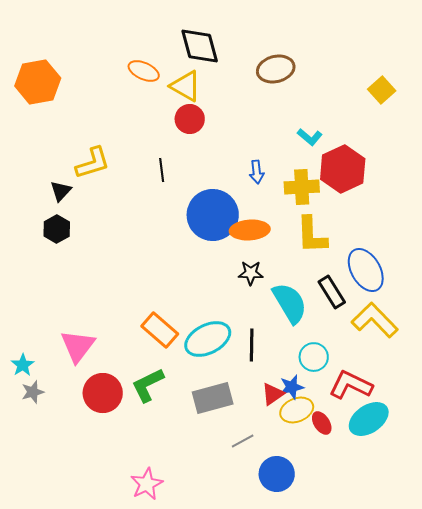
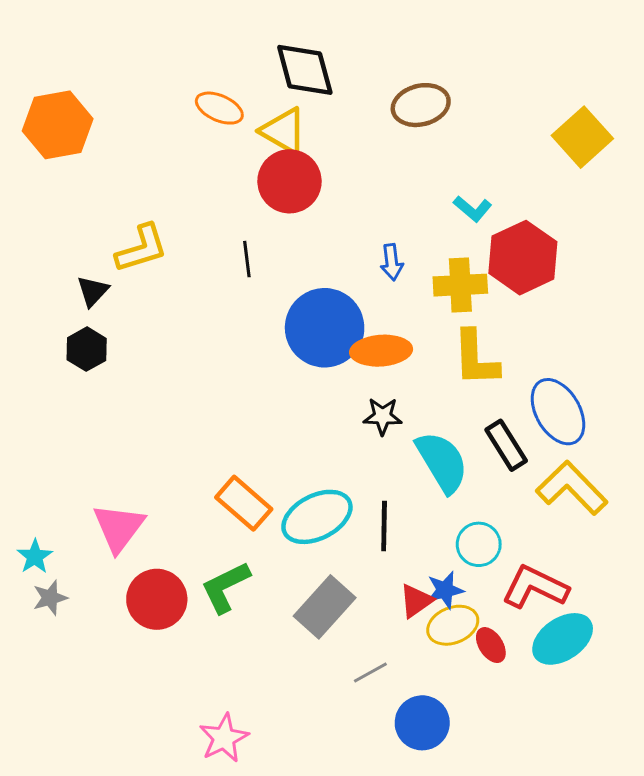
yellow square: (382, 90) -> (582, 137), size x1.4
red circle: (190, 119) -> (290, 181), size x1.4
gray rectangle: (213, 398) -> (325, 607), turned -33

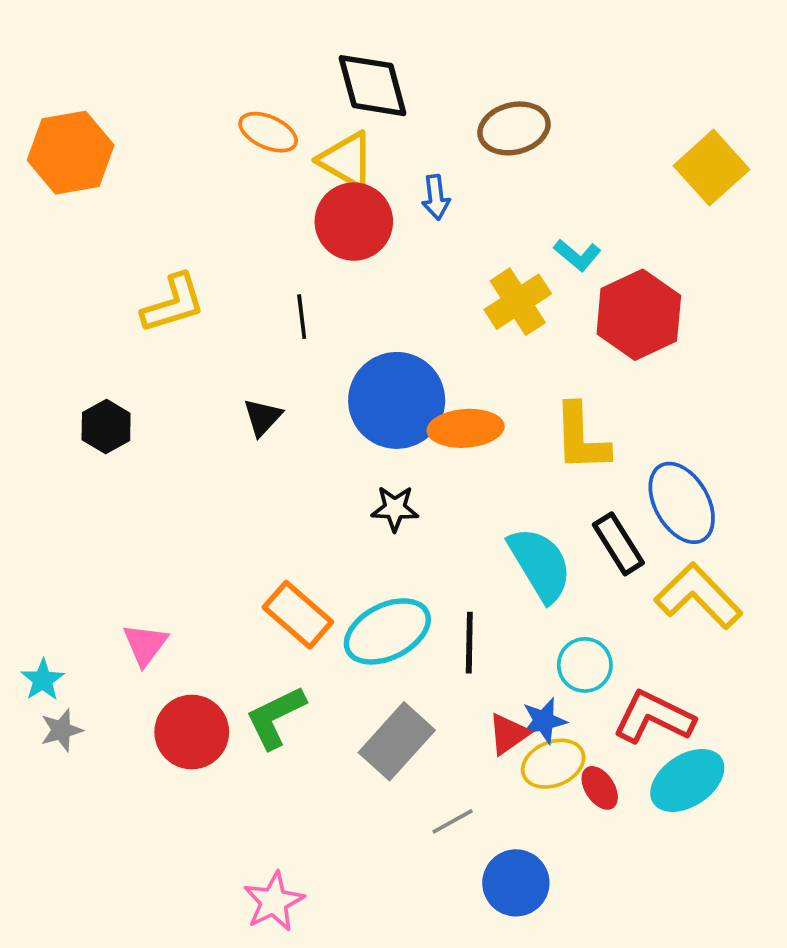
blue arrow: (392, 262) -> (436, 197), moved
yellow cross: (460, 285) -> (518, 302), moved, turned -30
black triangle: (93, 291) -> (263, 417), moved
black star: (383, 416) -> (395, 508), moved
pink triangle: (119, 528) -> (145, 644), size x0.7

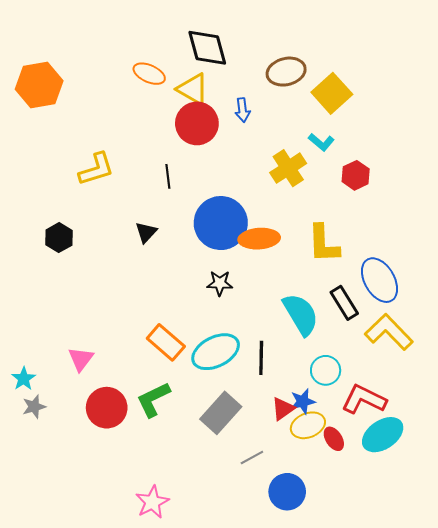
yellow square: (711, 168) -> (332, 93), moved
red hexagon: (639, 315) -> (356, 175), size x0.6

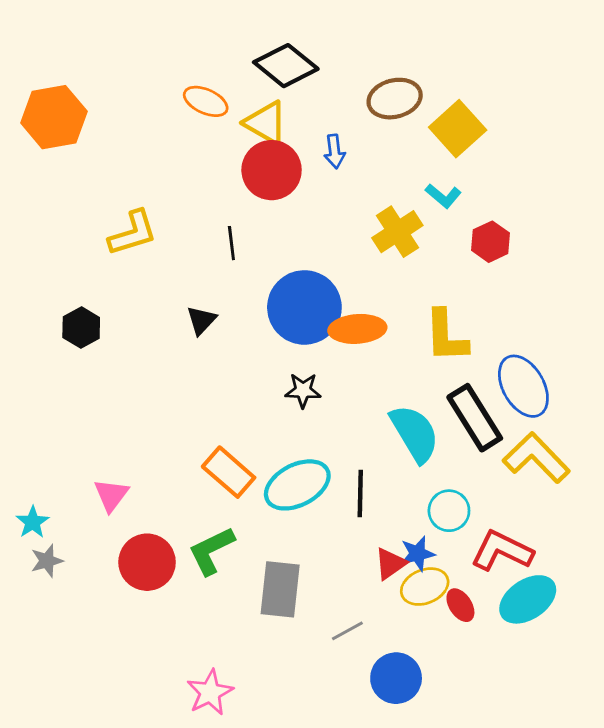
black diamond: (207, 48) -> (286, 66), turned -36
black rectangle: (344, 303) -> (475, 418), size x1.4
gray rectangle: (221, 413) -> (280, 589), moved, turned -36

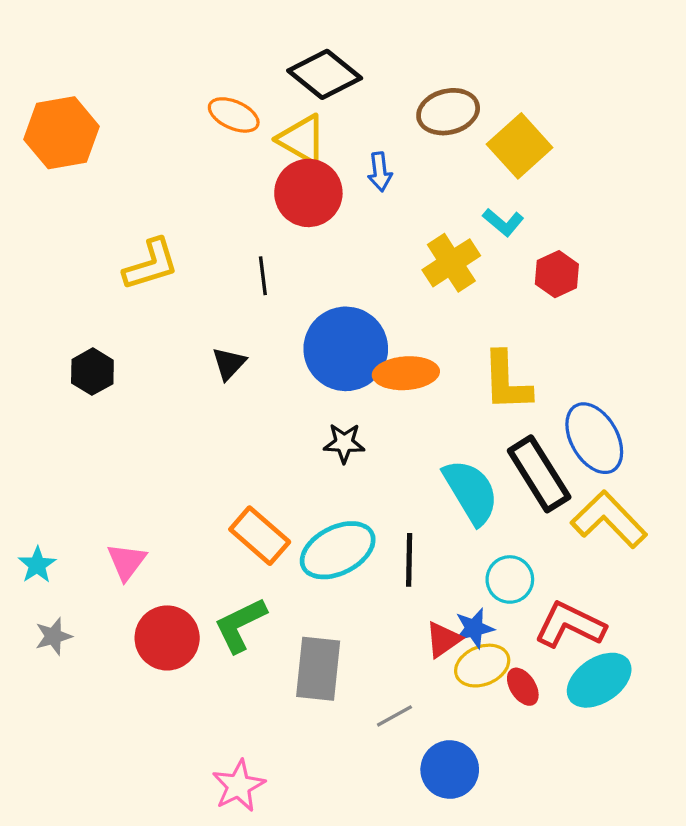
cyan star: (33, 522) -> (37, 565), moved

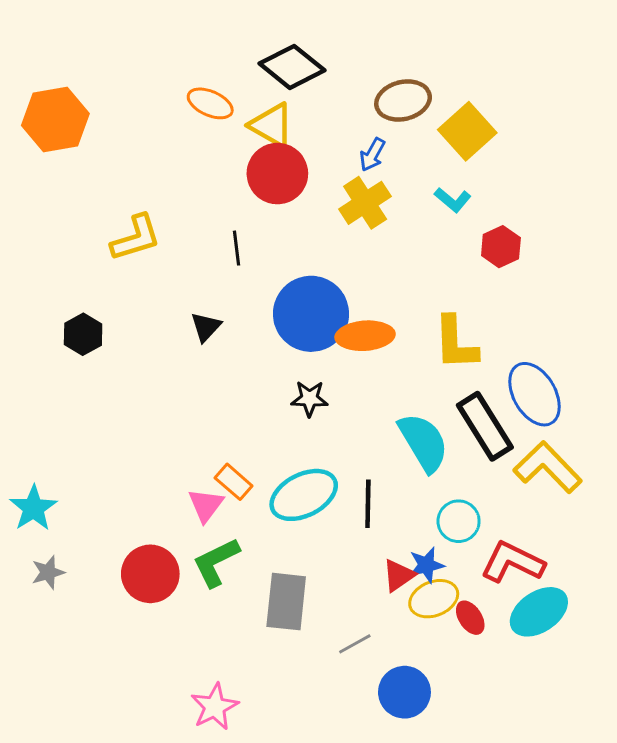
blue arrow: (380, 172) -> (372, 155), moved, turned 36
yellow cross: (451, 263) -> (365, 203), moved
orange rectangle: (260, 536) -> (234, 482), size x0.7
pink triangle: (126, 562) -> (206, 505), moved
cyan star: (37, 565) -> (33, 508), size x1.4

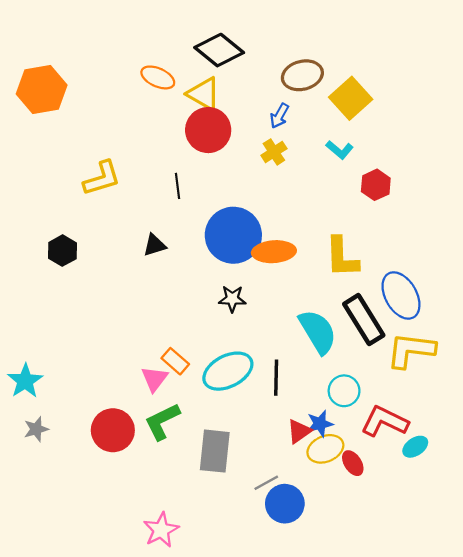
yellow cross: (365, 203) -> (274, 152), size x0.7
black triangle: (206, 327) -> (154, 245), turned 30
yellow L-shape: (548, 467) -> (411, 350), turned -39
cyan ellipse: (539, 612) -> (415, 447), moved, size x0.6
blue circle: (404, 692) -> (285, 504), moved

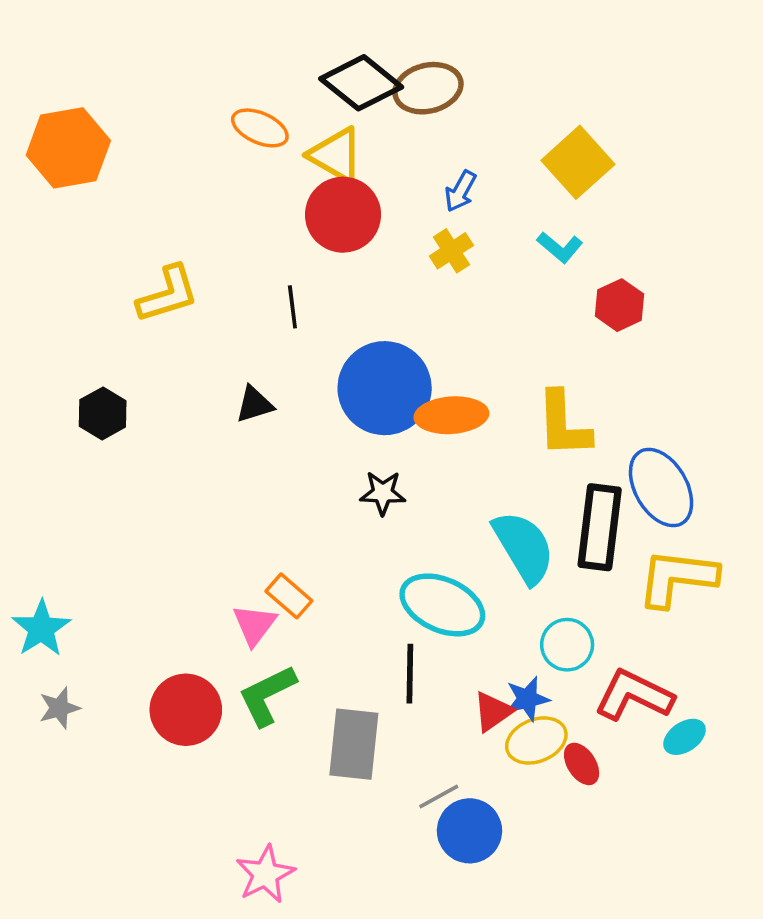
brown ellipse: (302, 75) -> (428, 88), moved
black rectangle: (364, 320) -> (600, 527), turned 39
cyan ellipse: (228, 371) -> (442, 605), moved, turned 51
black line: (276, 378) -> (410, 674), moved

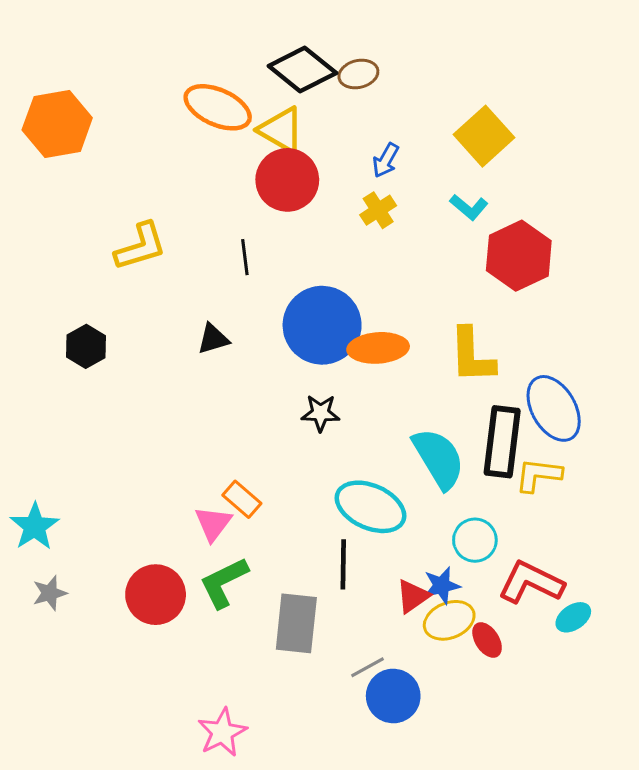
brown ellipse: (428, 88) -> (358, 74), size x0.7
orange ellipse: (260, 128) -> (218, 107), size x1.4
red hexagon: (619, 305) -> (519, 256), size x1.6
yellow L-shape: (677, 578) -> (538, 475), moved, size x0.7

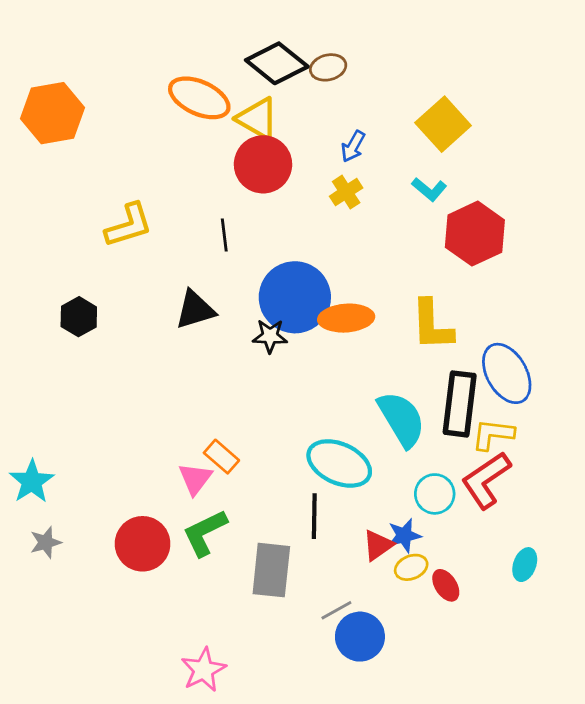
black triangle: (213, 339) -> (195, 310), size x1.4
black star: (321, 413) -> (270, 336), moved
red L-shape: (531, 582) -> (486, 480), moved, turned -60
cyan ellipse: (573, 617) -> (525, 565), turned -36
yellow ellipse: (449, 620) -> (411, 567), size x0.7

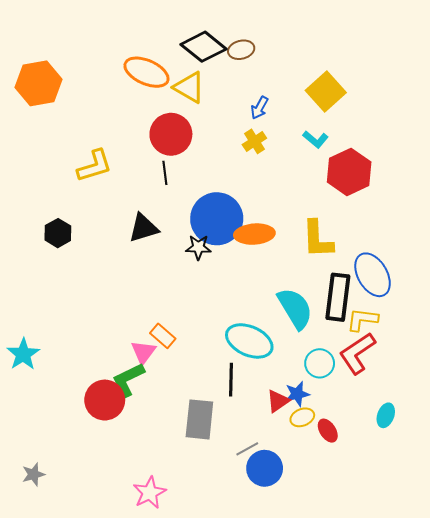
red circle: (263, 164) -> (171, 134), moved
green L-shape: (205, 533) -> (128, 380), moved
gray star: (46, 542) -> (33, 474), moved

